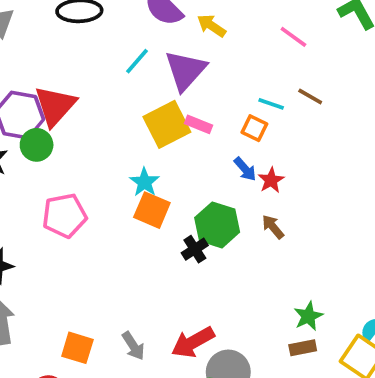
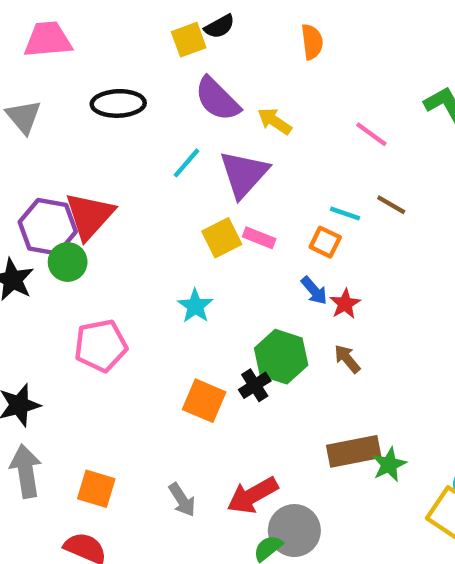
yellow square: (167, 124) -> (222, 238), size x0.7
orange square: (152, 210) -> (204, 401), moved
orange square: (77, 348) -> (96, 489), moved
brown rectangle: (303, 348) -> (354, 451), moved, size x1.6

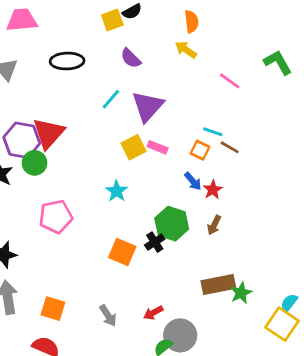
purple semicircle: (217, 99) -> (131, 58), size x0.7
yellow arrow: (275, 121) -> (186, 50), moved
brown line: (391, 205) -> (230, 147), moved
brown arrow: (347, 359) -> (214, 225), turned -114
red arrow: (253, 495) -> (153, 313), size x0.6

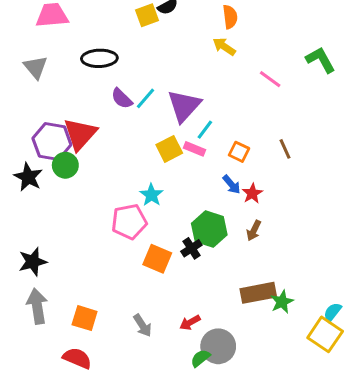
purple semicircle: (131, 58) -> (122, 98), moved
cyan line: (213, 132) -> (205, 130), moved, turned -72
brown line: (230, 147) -> (285, 149), moved, turned 36
pink pentagon: (56, 217) -> (129, 222), moved

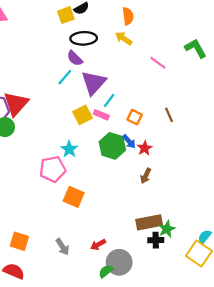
black ellipse: (99, 58) -> (84, 38), moved
purple semicircle: (122, 98) -> (75, 58), moved
green hexagon: (209, 229) -> (112, 146), moved
black cross: (191, 248) -> (156, 240), moved, turned 32

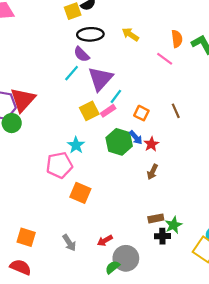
orange semicircle: (128, 16) -> (177, 39), moved
pink rectangle: (101, 115) -> (108, 111), turned -56
brown rectangle: (149, 222) -> (156, 218), size x0.6

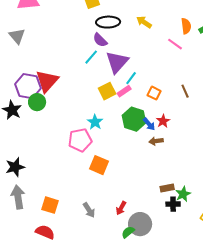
blue arrow: (136, 137) -> (149, 124), moved
brown arrow: (152, 172) -> (156, 141), moved, turned 56
red arrow: (105, 241) -> (121, 208), turned -32

